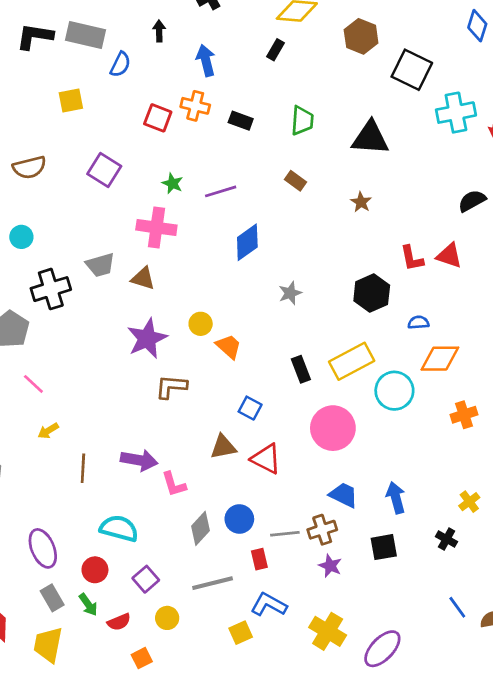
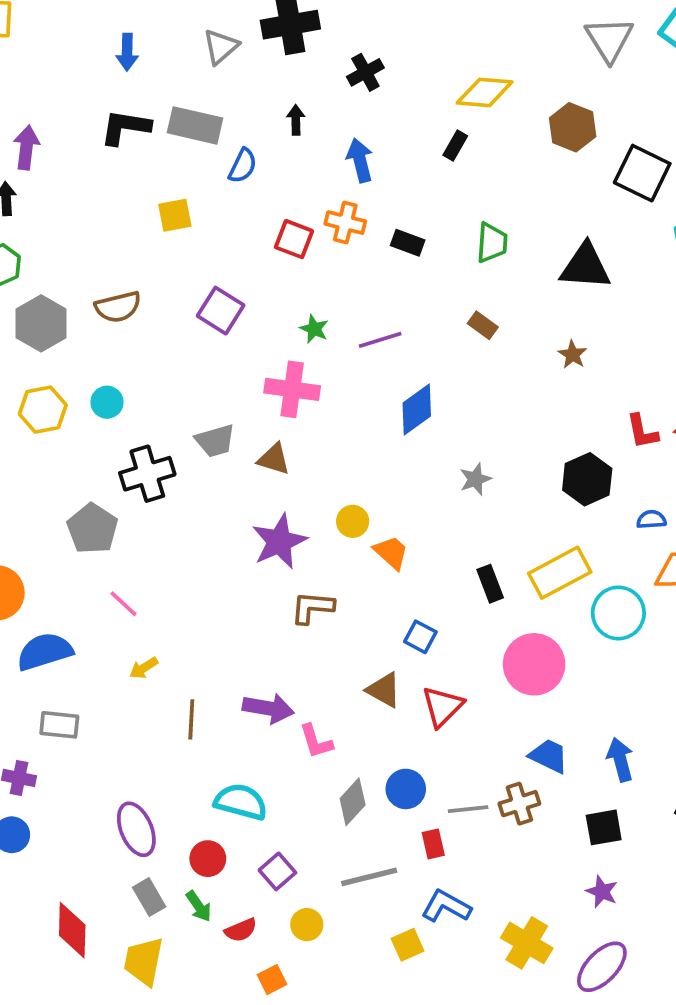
brown triangle: (223, 447) -> (384, 690), turned 40
red triangle: (266, 459) -> (442, 706), turned 48
purple star: (330, 566) -> (602, 892), moved

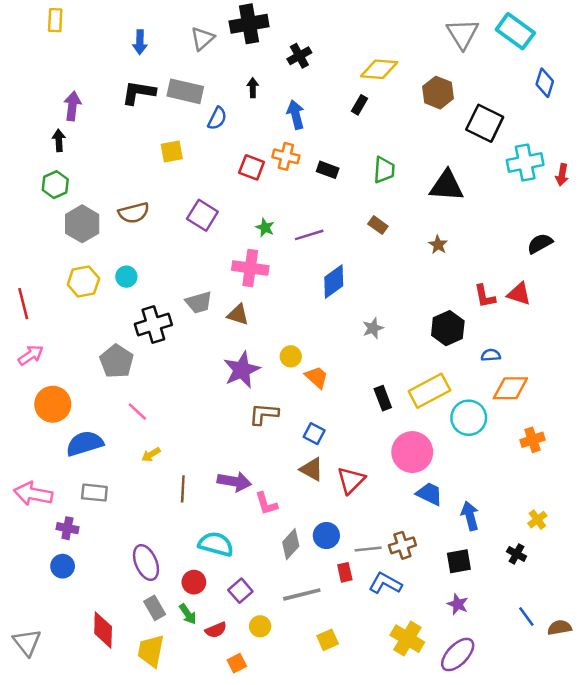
blue square: (420, 637) -> (314, 434), moved
blue trapezoid: (549, 756) -> (429, 494), moved
blue L-shape: (446, 906) -> (385, 583), moved

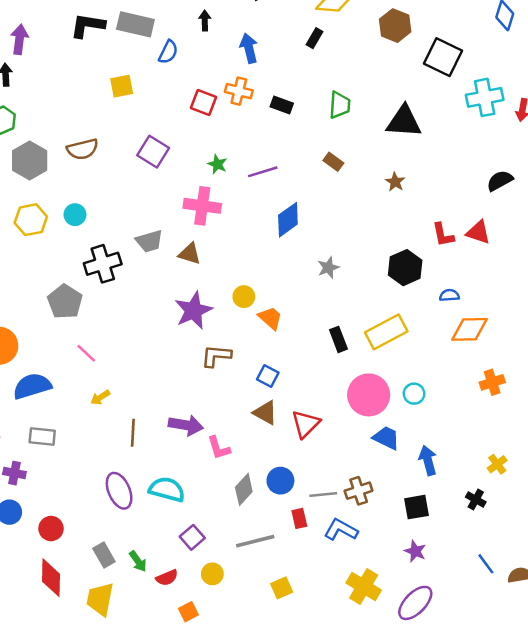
cyan circle: (469, 418) -> (414, 394), moved, size x0.6
purple ellipse: (146, 563) -> (119, 491), moved
red circle: (194, 582) -> (51, 529), moved

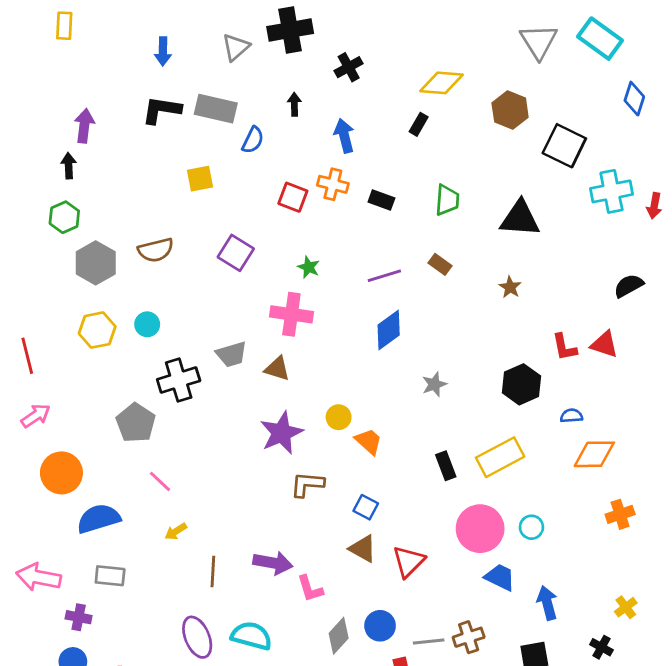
purple line: (263, 172) -> (384, 276), moved

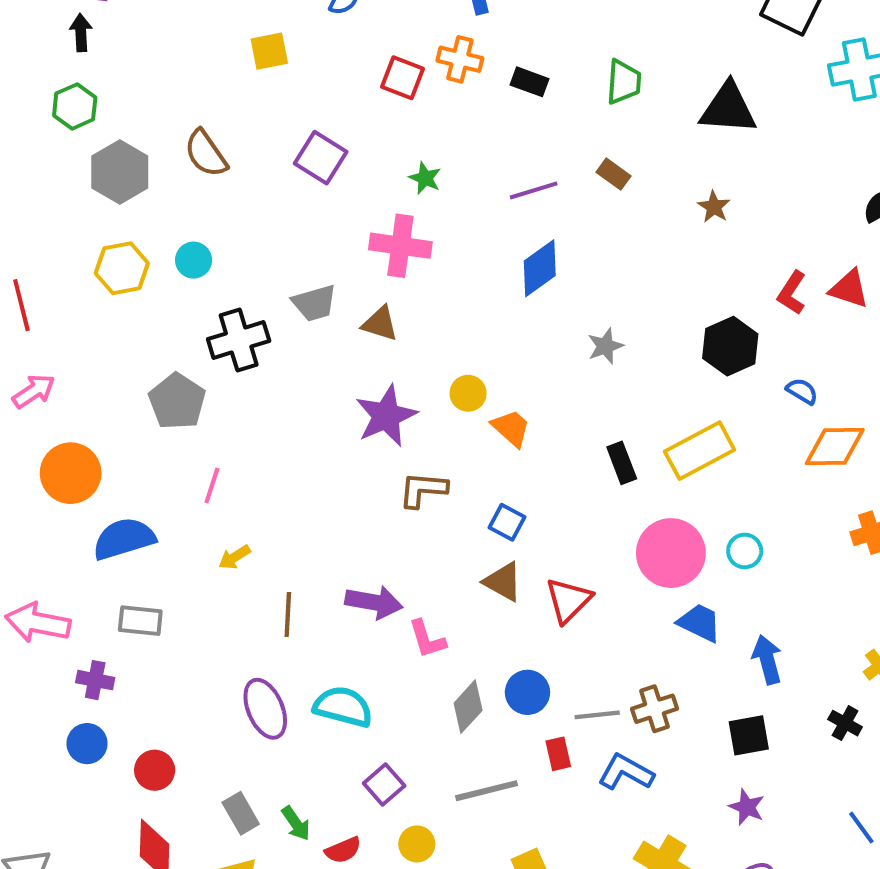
brown semicircle: (156, 250) -> (206, 154), turned 69
red L-shape: (564, 347) -> (792, 293), turned 44
blue semicircle: (571, 416) -> (802, 391), turned 35
pink line: (160, 481) -> (212, 485), turned 65

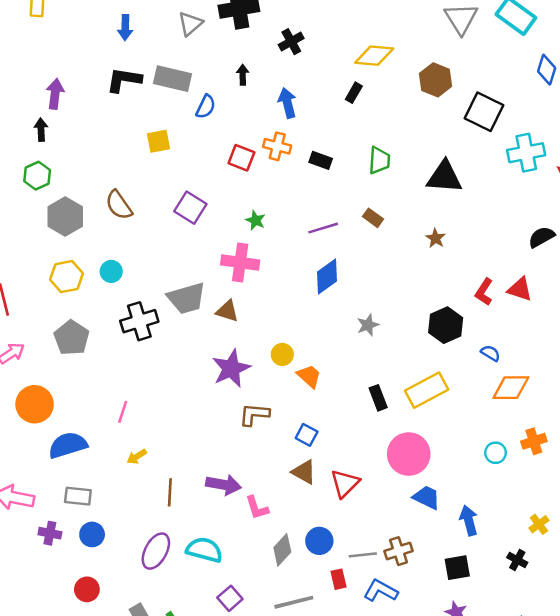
gray trapezoid: (314, 303) -> (187, 298), size x1.4
gray pentagon: (177, 401) -> (72, 338), moved
cyan circle: (745, 551) -> (496, 453), moved
purple ellipse: (265, 709) -> (156, 551), turned 51
blue circle: (87, 744) -> (92, 534), moved

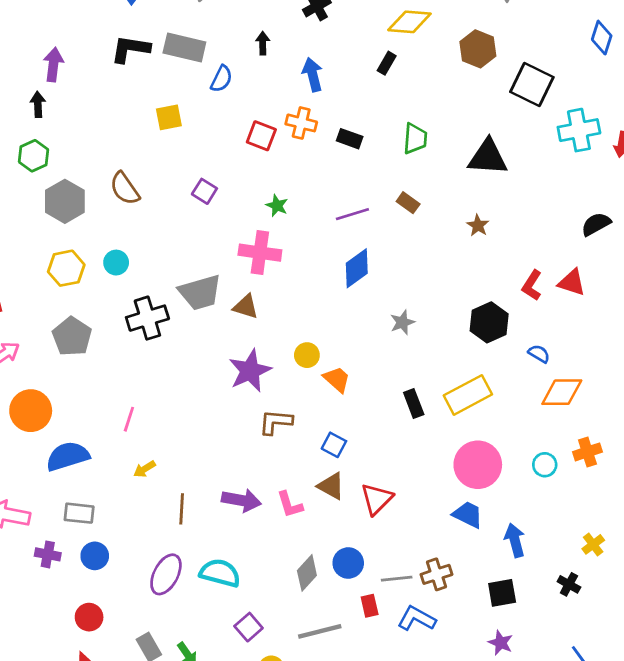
purple square: (190, 208) -> (204, 191), size x0.7
pink circle: (409, 454) -> (478, 465), moved
pink L-shape: (257, 508) -> (290, 505), moved

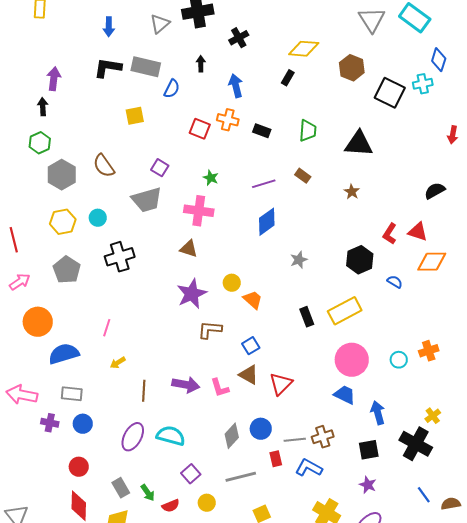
cyan cross: (579, 130) -> (423, 84), moved, size x0.7
gray trapezoid: (200, 292) -> (147, 200), moved
orange diamond: (562, 392) -> (432, 262), moved
blue square: (334, 445) -> (251, 346), turned 30
black cross: (569, 584) -> (416, 444), size x2.0

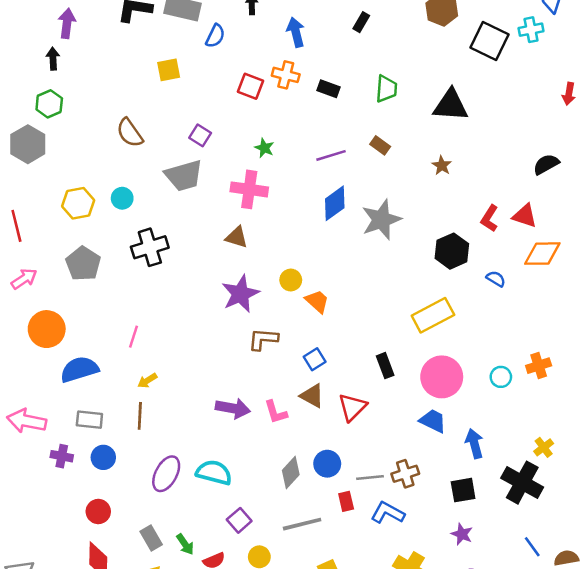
gray hexagon: (62, 175) -> (28, 144), moved
gray star: (299, 260) -> (381, 220), moved, size x1.8
black rectangle: (307, 317) -> (385, 366), moved
brown line: (144, 391) -> (140, 416), moved

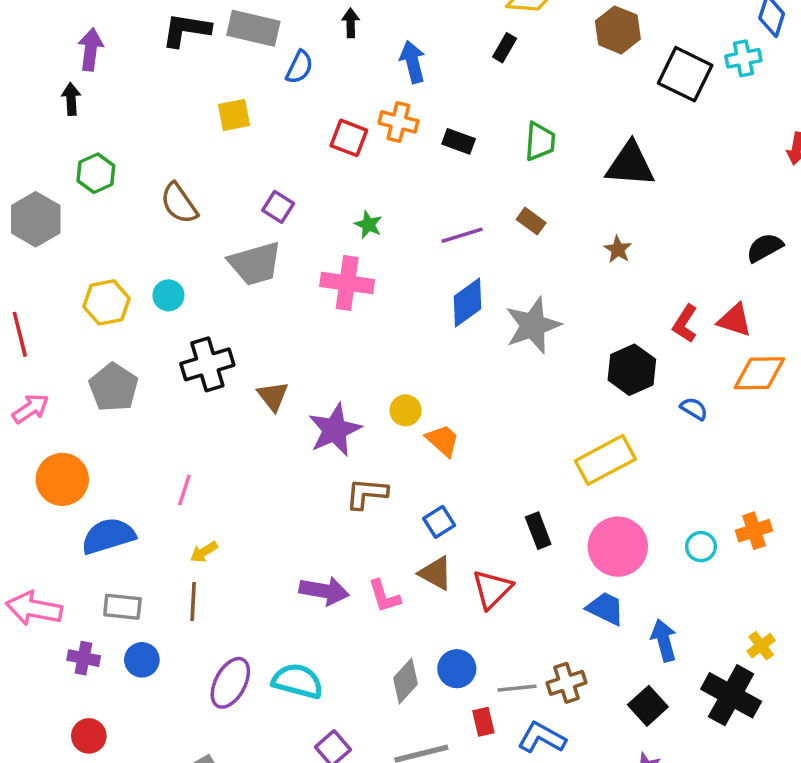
green hexagon: (49, 104) -> (96, 173), moved
brown triangle: (237, 237) -> (273, 396), moved, turned 35
black square: (463, 490) -> (648, 706), turned -32
red circle: (98, 511) -> (89, 736), moved

